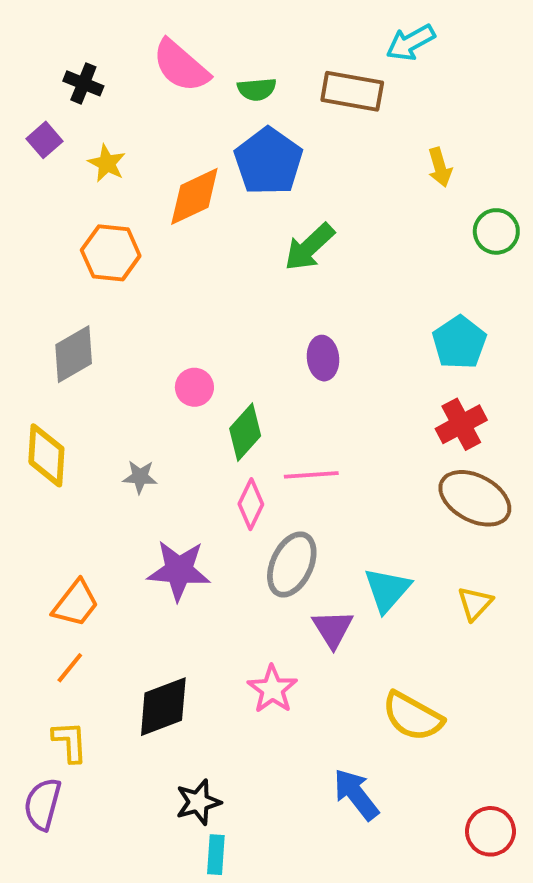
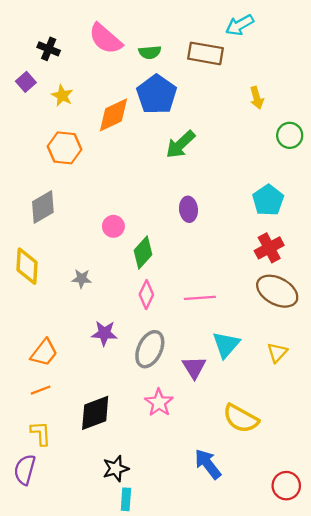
pink line: (311, 475) -> (200, 298), moved
gray ellipse: (292, 564) -> (150, 349), moved
purple star: (179, 570) -> (104, 333), size x0.7
orange line: (70, 668) -> (41, 390), turned 30

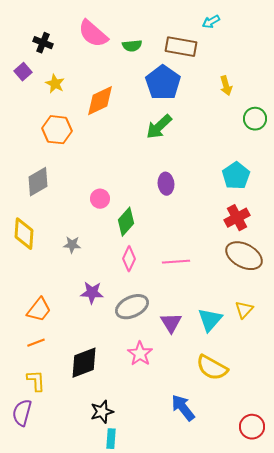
cyan arrow: (240, 25) -> (211, 22), size x0.7
blue pentagon: (157, 94) -> (163, 83), moved
cyan triangle: (226, 345) -> (210, 320), moved
gray ellipse: (150, 349) -> (132, 307), turned 40

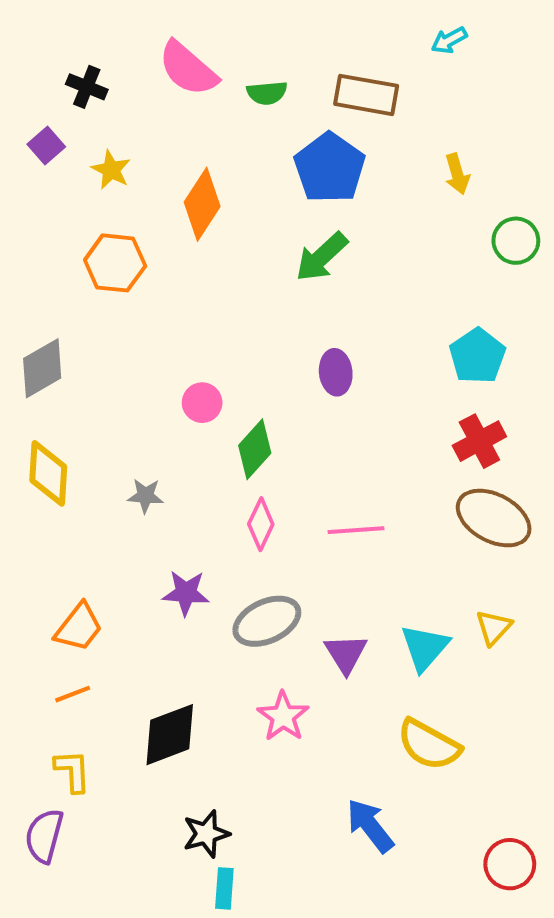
cyan arrow: (211, 22) -> (449, 40), moved
orange diamond: (100, 101) -> (202, 204), turned -32
gray diamond: (38, 182) -> (42, 368), moved

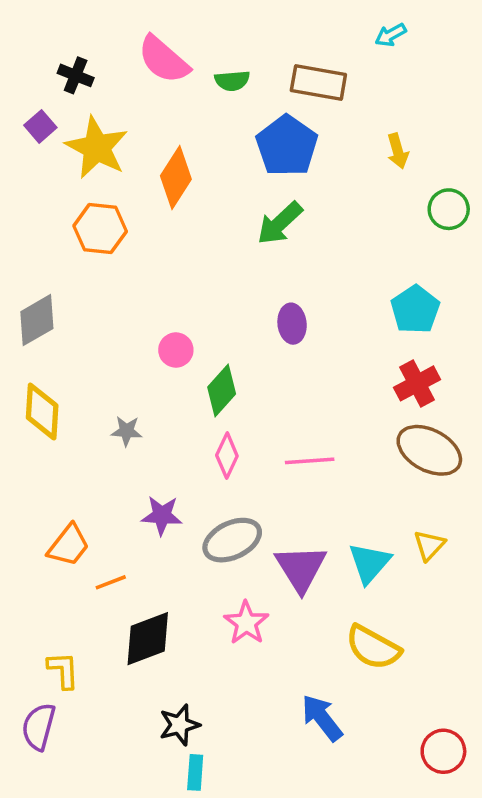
yellow star: (111, 170) -> (97, 148), size x1.8
purple triangle: (346, 654) -> (301, 568), size x1.4
orange line: (73, 694) -> (111, 582), moved

